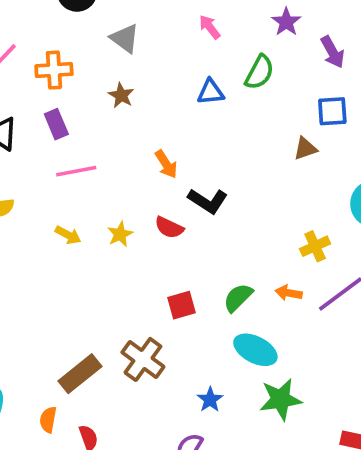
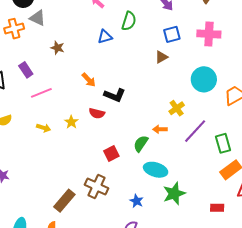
gray triangle: (125, 38) -> (38, 18), moved
orange cross: (54, 70) -> (14, 29), moved
orange arrow: (289, 293) -> (160, 129), moved

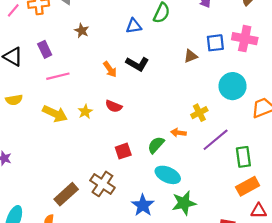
blue square: (172, 34) -> (215, 43), moved
black L-shape: (115, 95) -> (137, 64), moved
yellow arrow: (44, 128) -> (55, 114), size x1.6
blue star: (137, 201) -> (143, 205), size x1.5

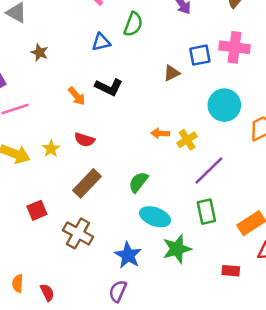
orange arrow: (178, 133) -> (160, 133), moved
red square: (123, 151) -> (37, 210), moved
green rectangle: (243, 157) -> (206, 212), moved
brown rectangle: (66, 194) -> (87, 183), moved

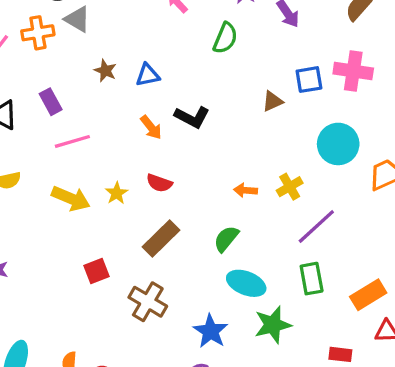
blue triangle: (101, 42) -> (148, 75), moved
orange arrow: (160, 133) -> (246, 190), moved

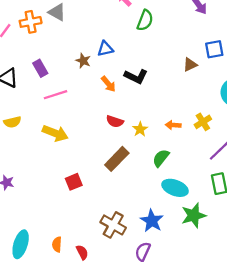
green semicircle: (225, 38) -> (145, 20), moved
brown star: (105, 71) -> (83, 61), moved
yellow star: (117, 193) -> (140, 129), moved
brown cross: (148, 302) -> (113, 225), moved

